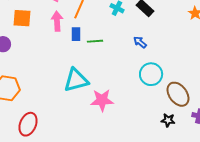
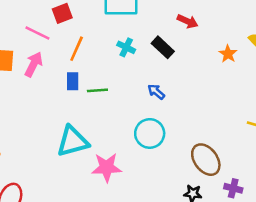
pink arrow: (57, 21) -> (34, 64), moved, turned 30
cyan circle: (151, 74) -> (150, 133), moved

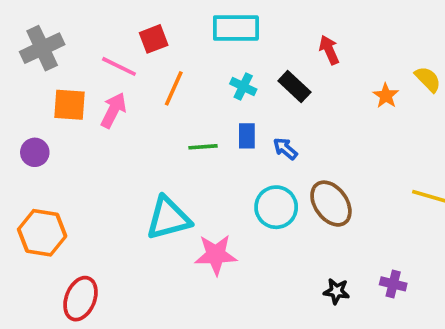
red arrow: (188, 21) -> (329, 50), turned -138
blue rectangle: (73, 81) -> (247, 136), moved
brown ellipse: (206, 160) -> (331, 204), moved

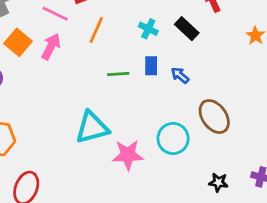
orange square: (70, 105) -> (18, 42), turned 36
cyan circle: (276, 207) -> (173, 138), moved

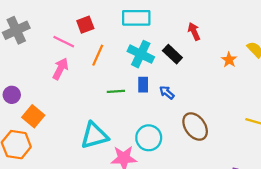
cyan cross: (148, 29) -> (141, 54), size x1.6
orange square: (18, 42) -> (33, 116), moved
cyan circle: (173, 138) -> (149, 138), moved

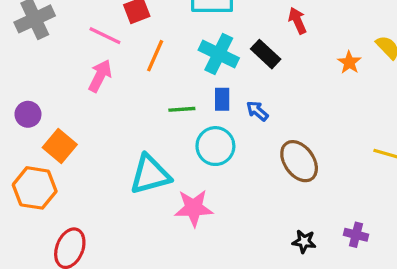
cyan circle: (149, 138) -> (215, 146), moved

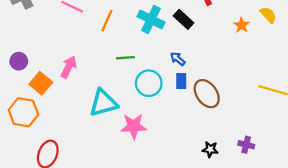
pink arrow: (100, 76) -> (69, 67), moved
blue rectangle: (222, 99) -> (181, 81), moved

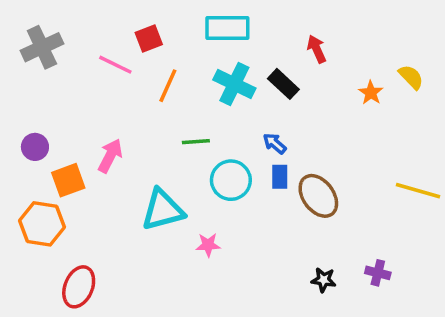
orange square: (41, 83) -> (68, 180), turned 30
pink star: (134, 126) -> (208, 245), size x0.6

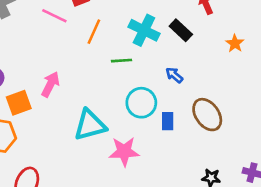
orange star: (371, 93) -> (235, 43), moved
green line: (196, 142) -> (122, 61), moved
blue rectangle: (280, 177) -> (168, 121), moved
pink star: (208, 245) -> (124, 151), size x1.6

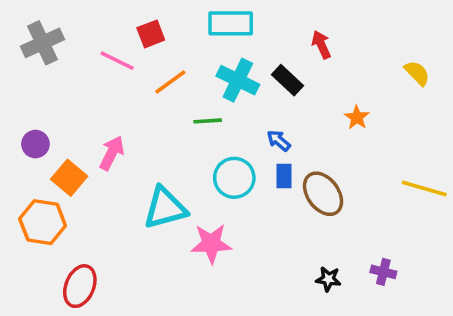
orange line: (94, 32) -> (170, 82), turned 30
orange star: (235, 43) -> (357, 117), moved
orange square: (19, 103) -> (69, 178), turned -30
blue rectangle: (168, 121) -> (284, 176), moved

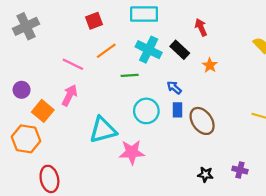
pink line: (117, 61) -> (73, 64), moved
orange star: (357, 117) -> (210, 65), moved
red ellipse: (80, 286) -> (49, 179), turned -35

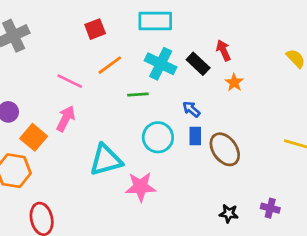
red arrow: (201, 27) -> (223, 50), moved

